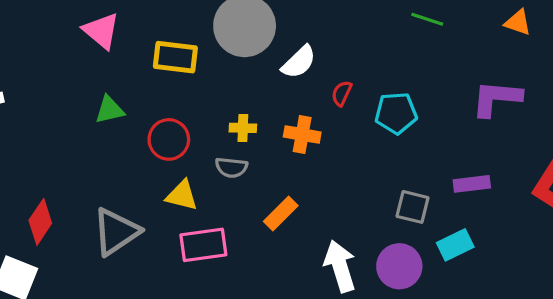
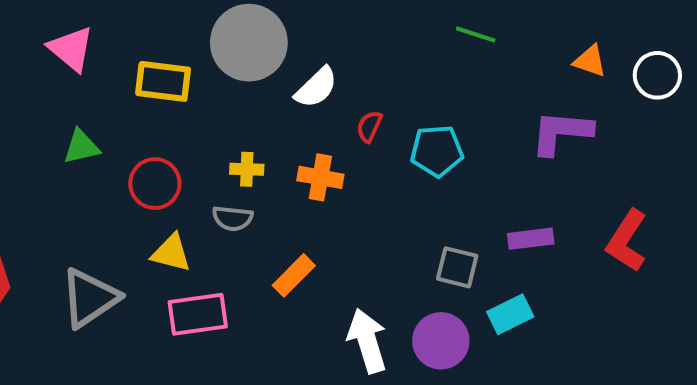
orange triangle: (518, 23) -> (590, 61), moved

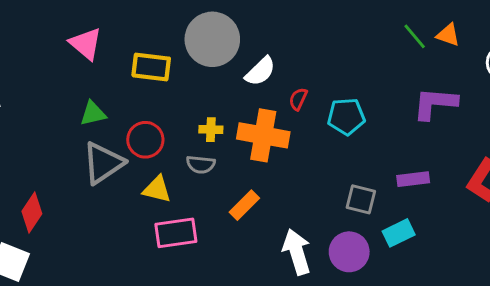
green line: (476, 34) -> (415, 36), moved, turned 32
orange triangle: (590, 61) -> (448, 35), moved
orange cross: (320, 177) -> (263, 135), size x1.6
gray triangle: (90, 298) -> (103, 163), moved

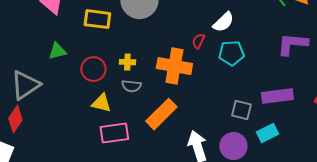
white semicircle: (260, 71) -> (223, 22), moved
yellow cross: (211, 130) -> (127, 62), moved
gray triangle: (103, 163) -> (25, 85), moved
purple rectangle: (413, 179) -> (277, 96), size x1.4
orange rectangle: (244, 205) -> (161, 114), size x1.5

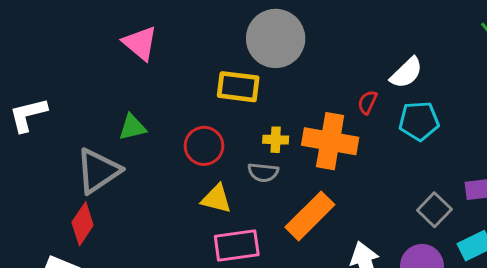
yellow rectangle: (97, 19) -> (238, 87), moved
green triangle: (57, 51) -> (132, 127), moved
yellow cross: (127, 62) -> (276, 140), moved
gray square: (241, 110) -> (434, 210), turned 30

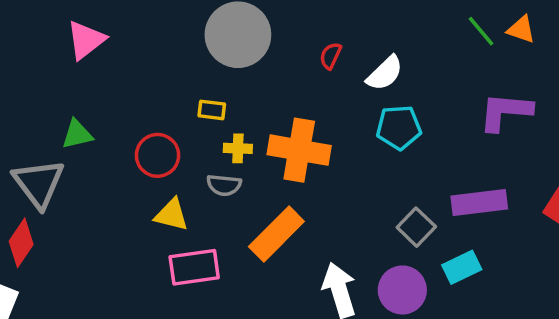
pink triangle: (140, 43) -> (86, 40), turned 42
yellow rectangle: (238, 87) -> (212, 110), moved, size x0.6
red semicircle: (367, 102) -> (331, 56), moved
gray triangle: (98, 171) -> (39, 183), turned -33

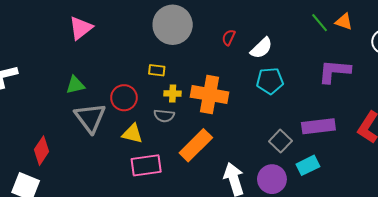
gray triangle: (39, 183) -> (90, 118), moved

